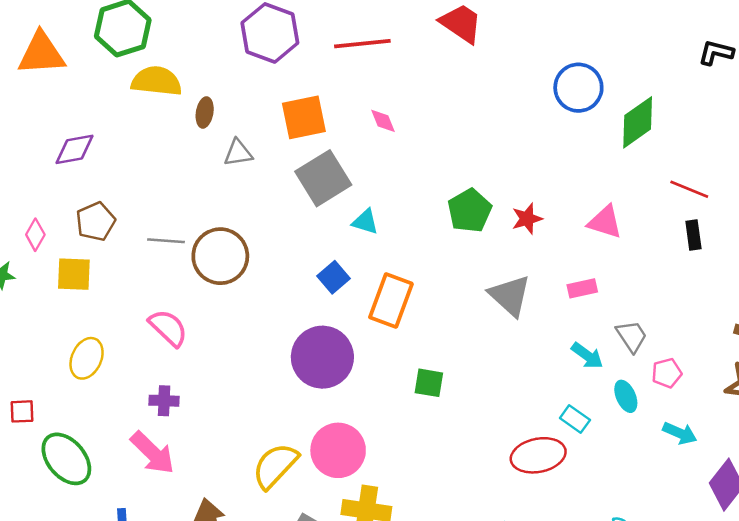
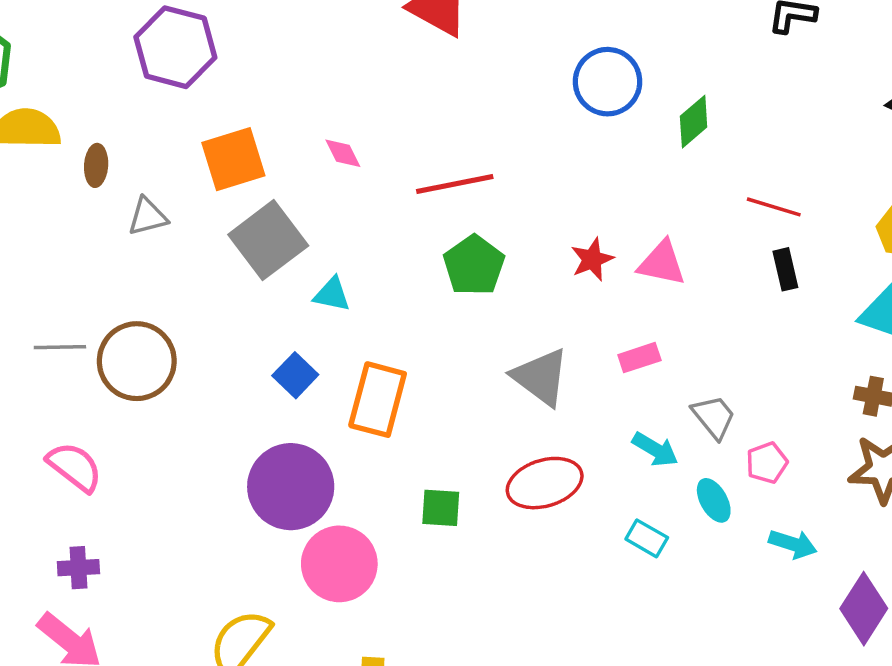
red line: (362, 44) -> (455, 184), moved
green diamond: (638, 122) -> (694, 122), size x0.7
red star: (527, 219) -> (592, 259), moved
pink circle: (338, 450) -> (339, 564), moved
red ellipse: (538, 455) -> (545, 483), moved

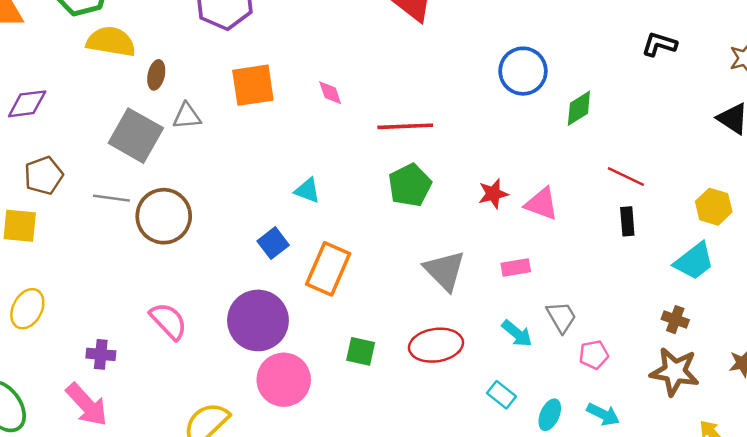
gray square: (268, 240) -> (136, 136), moved, turned -32
pink semicircle: (75, 467) -> (169, 321), moved
cyan ellipse: (714, 500) -> (550, 415), moved, turned 44

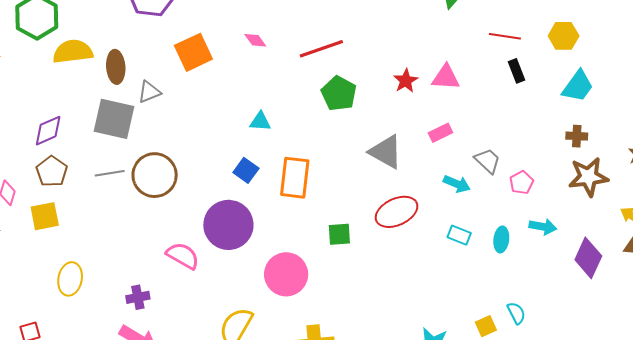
brown ellipse: (156, 75) -> (116, 67), size x1.4
purple diamond: (27, 104) -> (48, 131), moved
yellow hexagon: (714, 207) -> (564, 36), moved
purple circle: (258, 320) -> (228, 225), moved

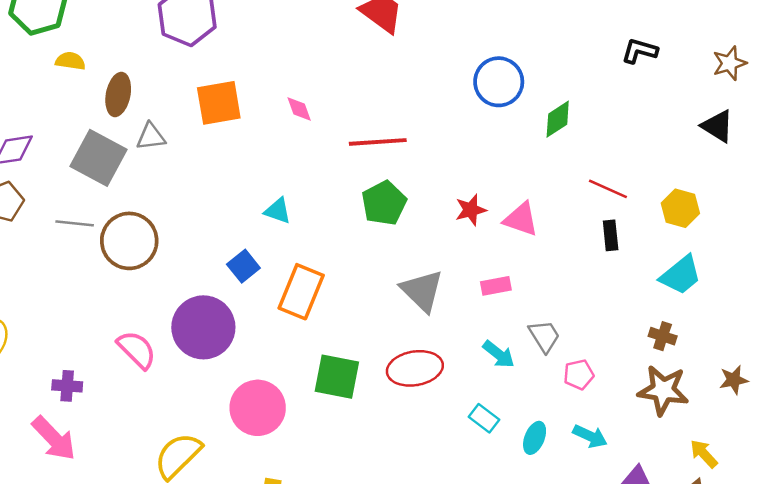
yellow semicircle: (73, 52) -> (70, 61), size x0.6
green square: (339, 234) -> (337, 377), size x1.5

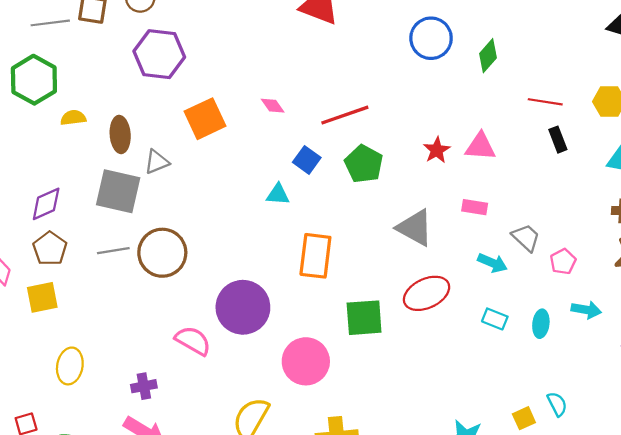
blue square: (243, 266) -> (307, 160), moved
pink rectangle: (496, 286) -> (475, 207), turned 35

